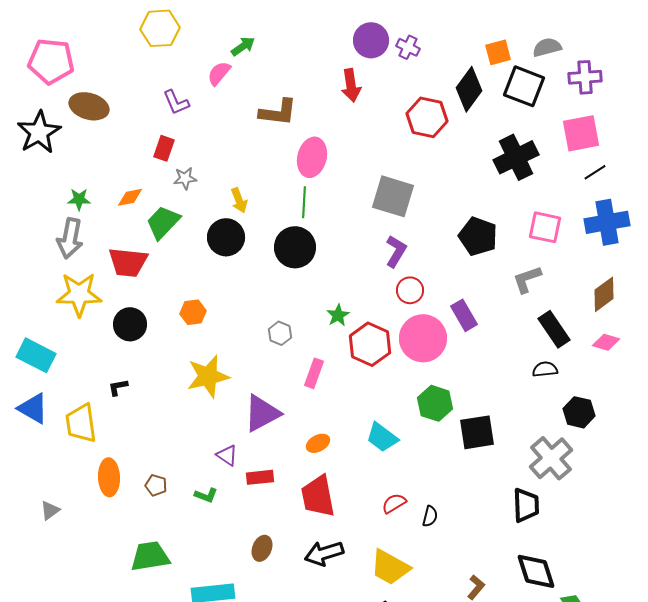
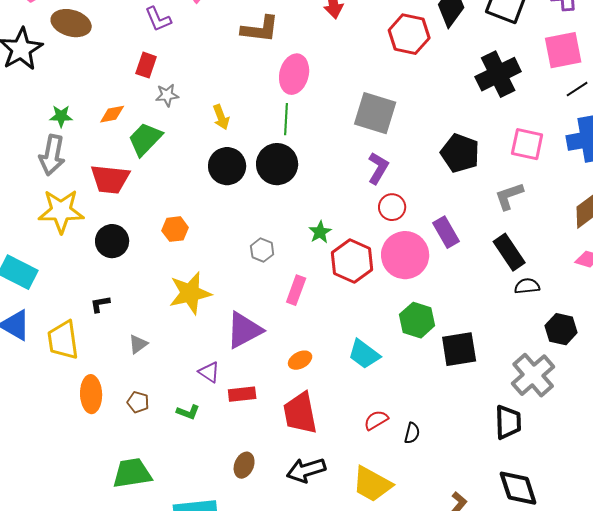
black circle: (226, 237) -> (227, 166), moved
black rectangle: (554, 329) -> (509, 252), moved
gray triangle: (50, 510) -> (138, 344), moved

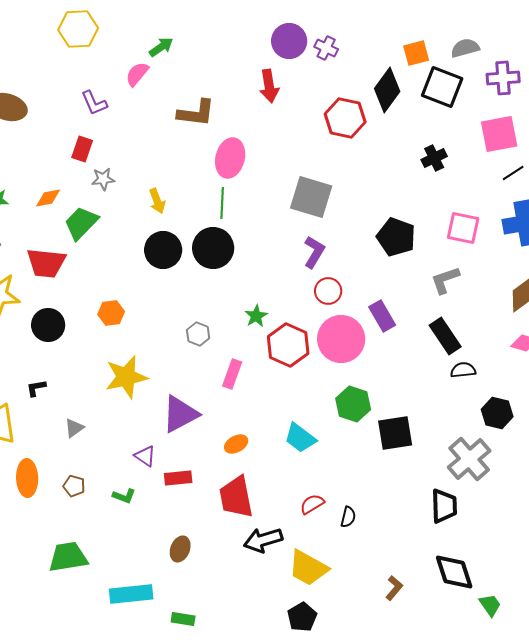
black cross: (498, 74) -> (434, 158), size x0.6
black arrow: (306, 470) -> (263, 540), moved

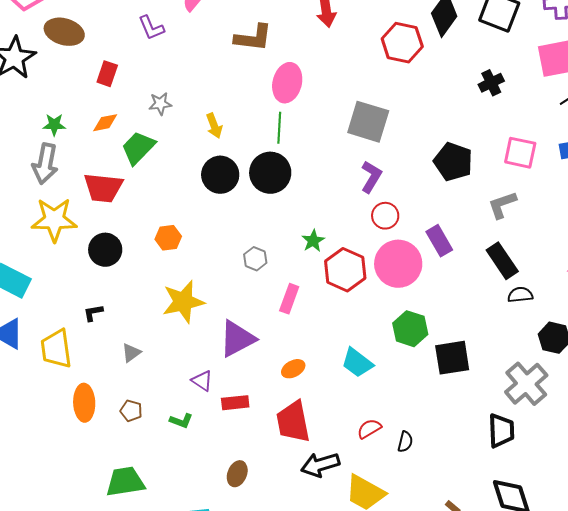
red rectangle: (82, 149) -> (107, 74), moved

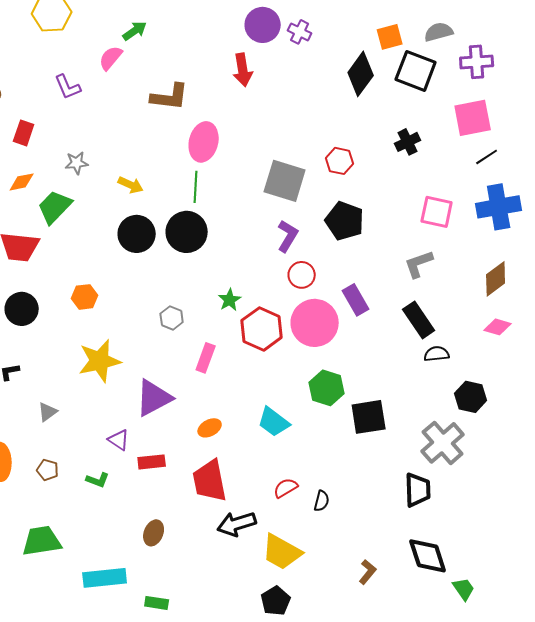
red hexagon: (402, 43) -> (340, 161), moved, size x0.7
yellow arrow: (214, 126) -> (131, 185), turned -45
black pentagon: (453, 162) -> (345, 221), moved

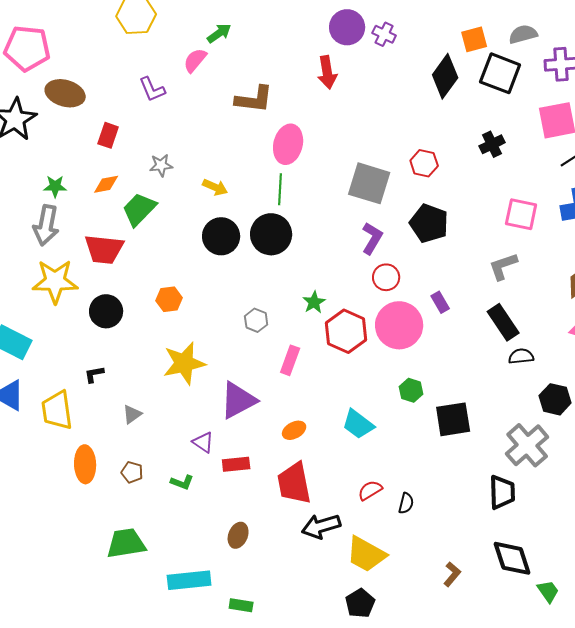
purple rectangle: (356, 300) -> (440, 302), size x0.7
green hexagon: (327, 388) -> (411, 390), size x0.7

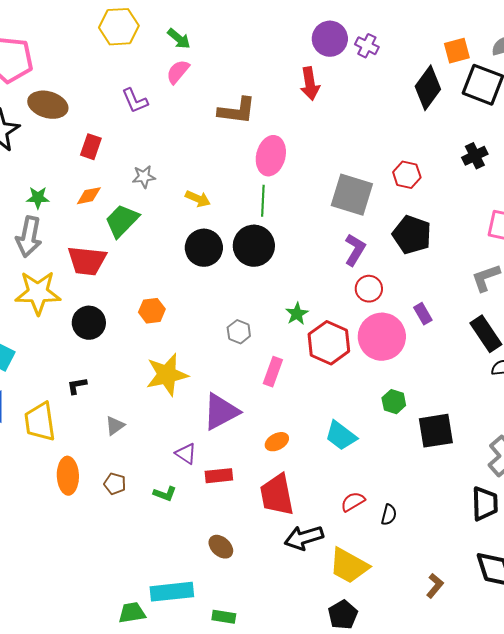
green arrow: (219, 33) -> (179, 39), moved, turned 75
brown ellipse: (238, 535) -> (221, 547), turned -70
green trapezoid: (126, 543) -> (132, 613), moved, size x0.7

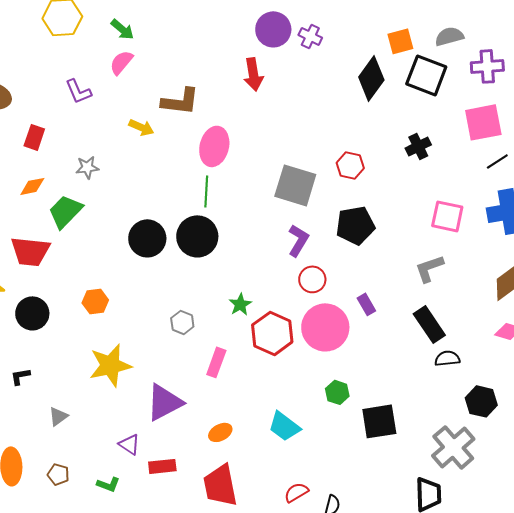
yellow arrow: (198, 199) -> (141, 127), moved
black pentagon: (412, 235) -> (355, 225), turned -30

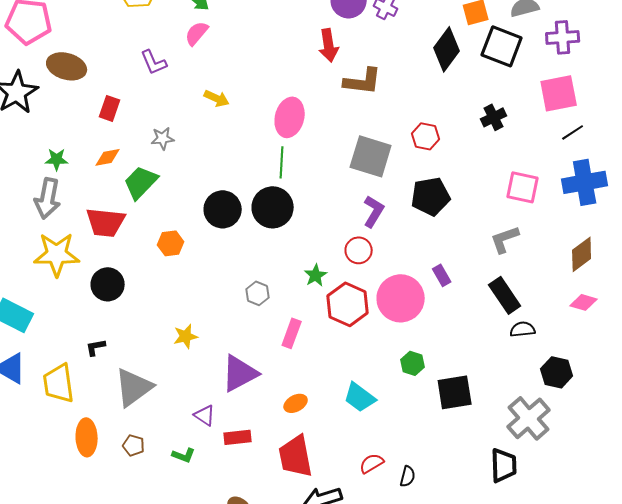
brown L-shape: (180, 101) -> (363, 81), moved
red circle: (312, 279) -> (359, 250), moved
orange hexagon: (95, 301) -> (171, 243), moved
yellow star: (110, 365) -> (186, 336), size x0.6
gray triangle: (58, 416) -> (134, 387), size x2.0

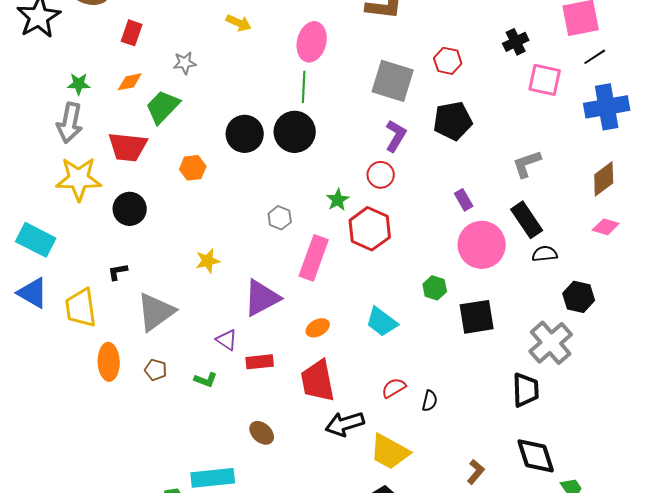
pink square: (523, 187) -> (545, 80), moved
pink circle: (401, 298) -> (482, 245), moved
pink rectangle: (292, 333) -> (314, 258), size x1.5

